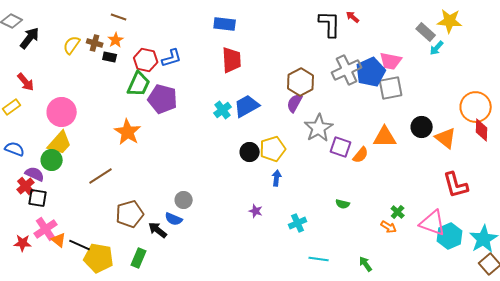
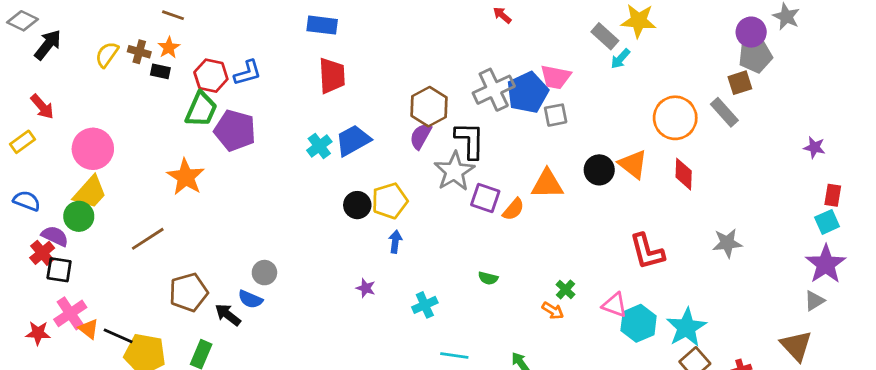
black L-shape: (330, 24) -> (470, 140), moved
gray square: (391, 88) -> (556, 115), size x0.7
orange circle: (476, 107) -> (675, 118), moved
orange triangle: (446, 138) -> (633, 164), moved
pink triangle: (433, 223) -> (615, 305), size x0.7

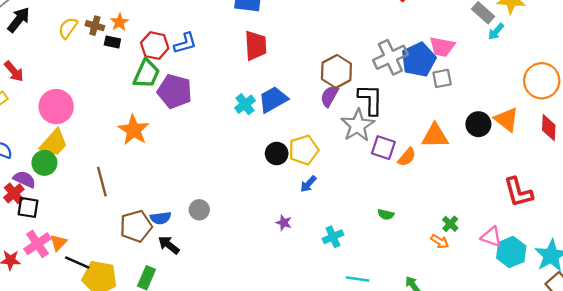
brown line: (148, 239) -> (102, 182), turned -72
blue arrow: (395, 242) -> (308, 184), turned -144
blue semicircle: (250, 299) -> (161, 218), moved, turned -30
orange triangle: (89, 329) -> (58, 243), moved, turned 36

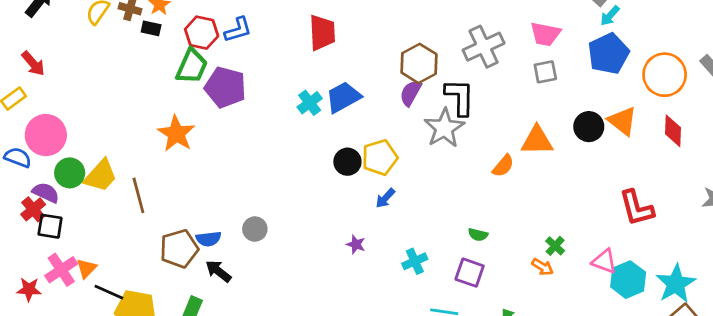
blue pentagon: (419, 60) -> (608, 54), moved
pink circle: (56, 107) -> (46, 135), moved
yellow trapezoid: (54, 143) -> (101, 176), moved
purple square: (383, 148) -> (470, 273), moved

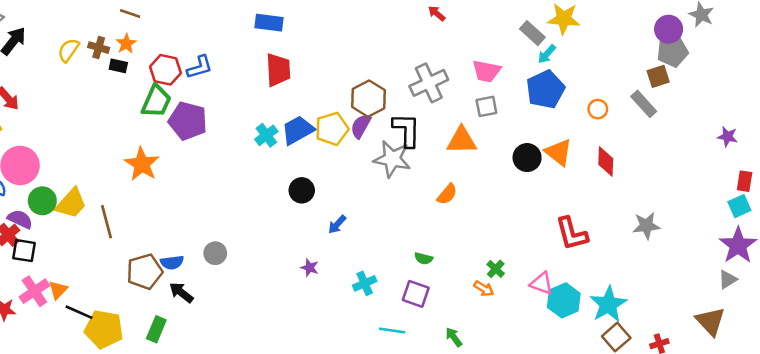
orange circle: (665, 75) -> (598, 109), size x0.5
gray star: (444, 128) -> (392, 159), turned -30
orange triangle: (537, 141) -> (462, 141), moved
yellow pentagon: (380, 157) -> (332, 129), moved

